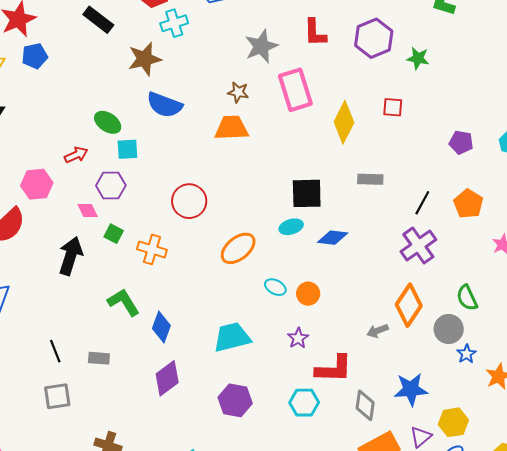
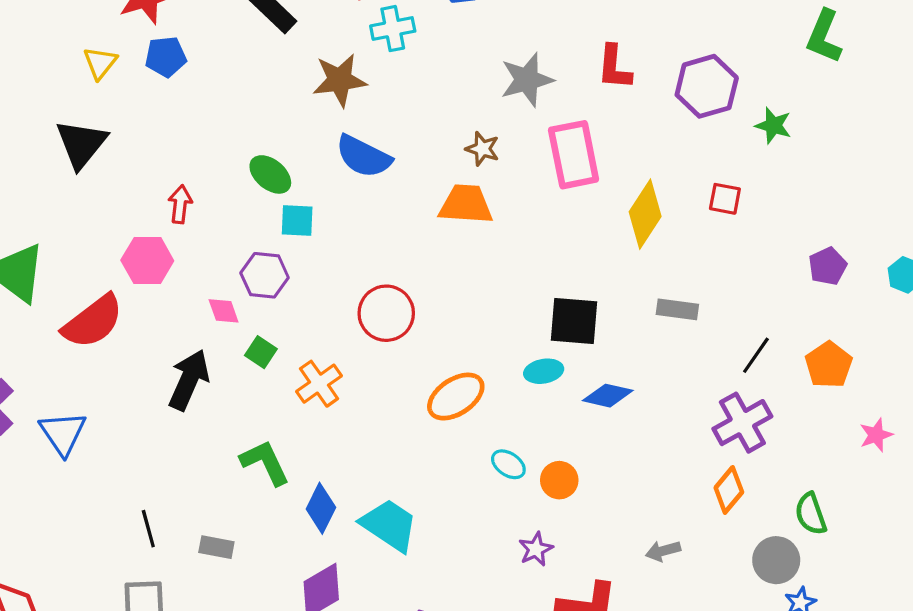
purple pentagon: (461, 142) -> (828, 266), turned 30
red arrow: (76, 155) -> (180, 204), moved, turned -65
orange cross: (152, 249) -> (319, 384), turned 32
orange diamond: (409, 305) -> (729, 490), moved, size x0.7
cyan trapezoid: (232, 337) -> (389, 525), moved, turned 42

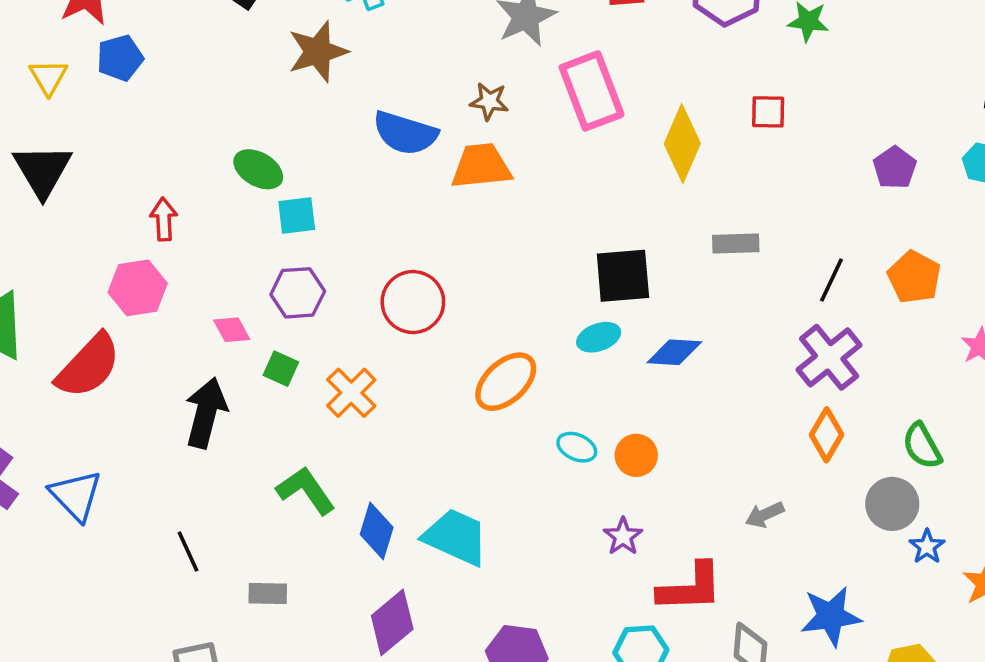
blue semicircle: (363, 156) -> (405, 133), moved
purple hexagon: (265, 275) -> (298, 293), moved
black line: (148, 529) -> (188, 551), moved

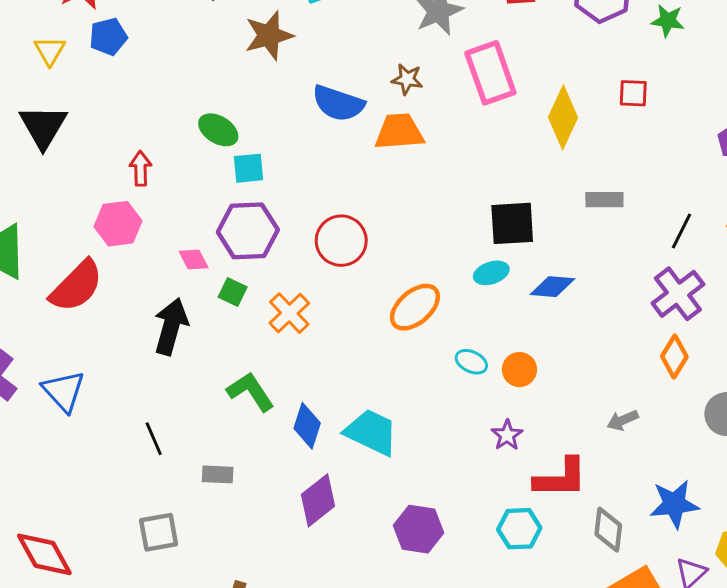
purple hexagon: (298, 293) -> (248, 231), size x1.4

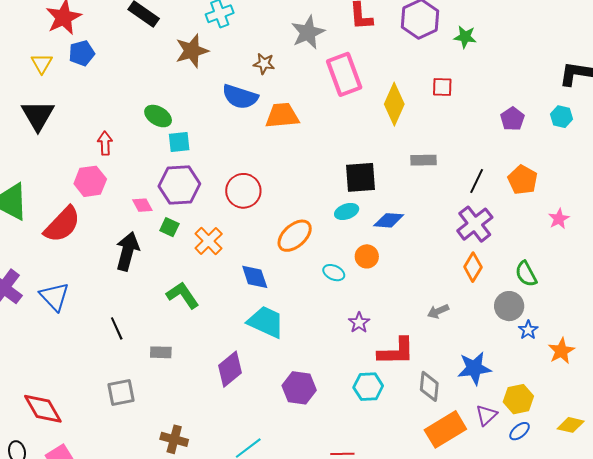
brown star: (407, 79) -> (264, 64), moved
orange circle: (519, 370) -> (367, 256), moved
blue diamond: (307, 426) -> (255, 277), moved, turned -36

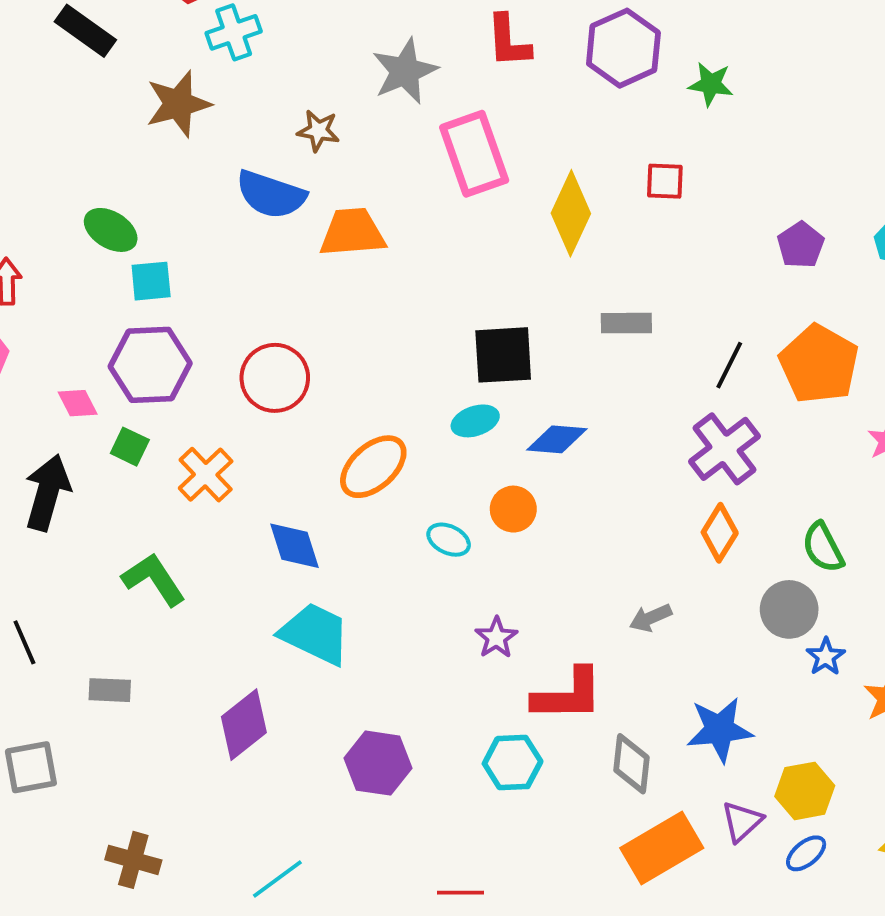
orange pentagon: (523, 180) -> (819, 364), size x1.4

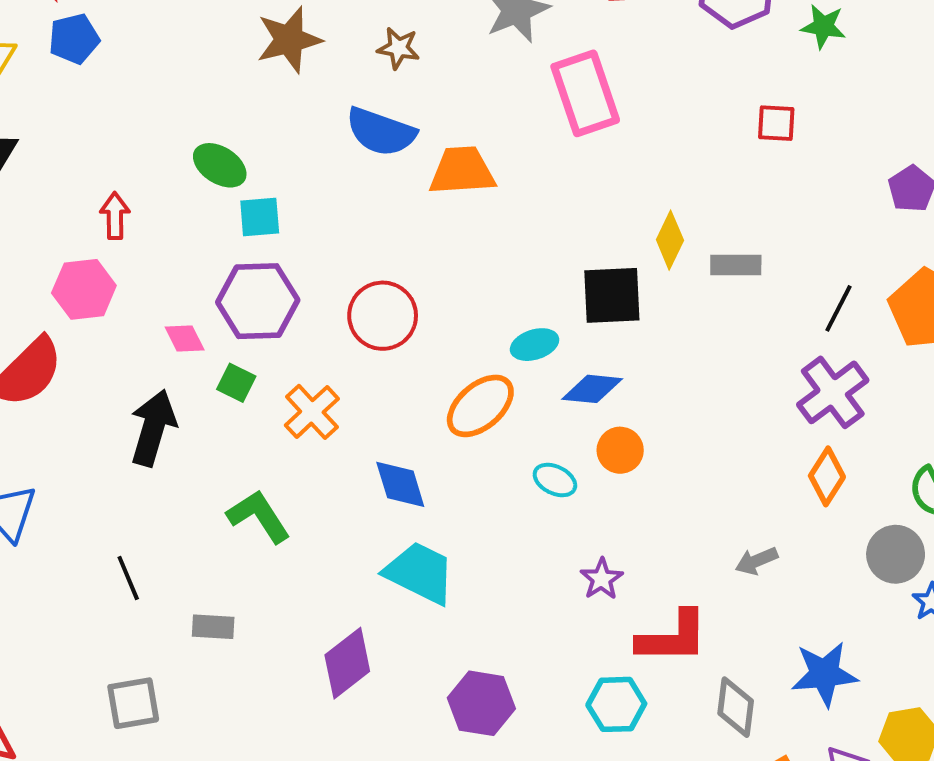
brown star: (318, 131) -> (398, 48), moved
yellow diamond: (571, 213) -> (670, 240), moved, size x0.7
cyan ellipse: (475, 421) -> (535, 345), moved
blue diamond: (557, 439) -> (592, 389), moved

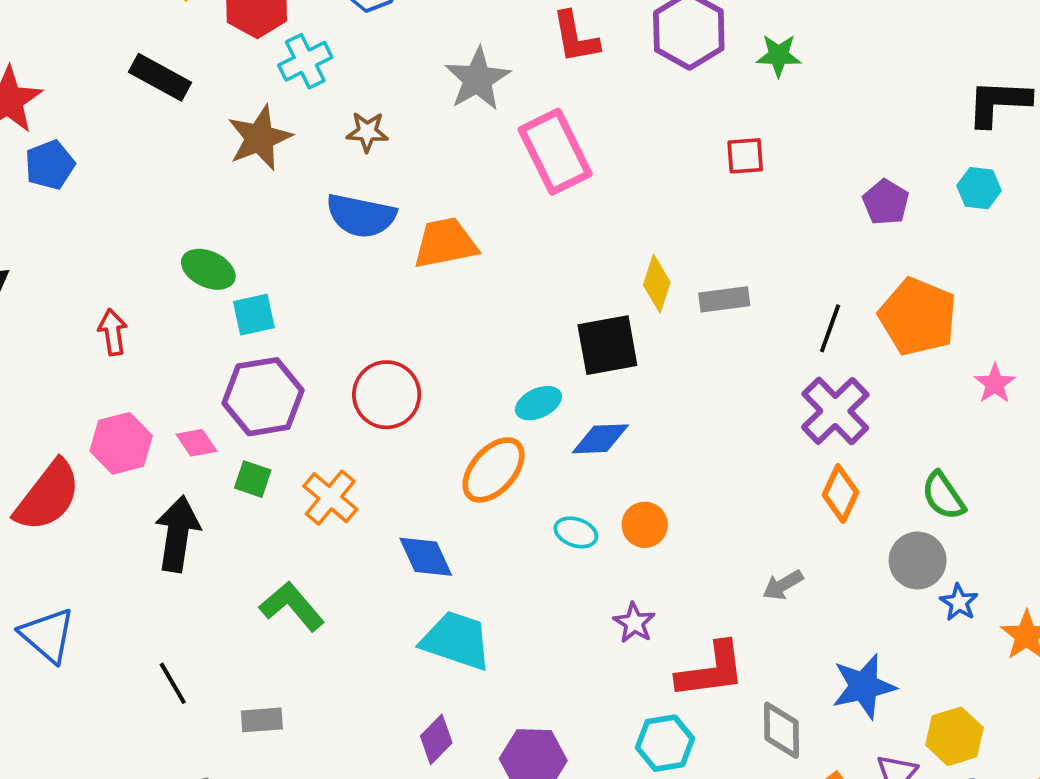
pink hexagon: (84, 289) -> (121, 443), moved
orange circle: (620, 450) -> (645, 525), moved
purple diamond: (347, 663) -> (436, 739), moved, size x0.7

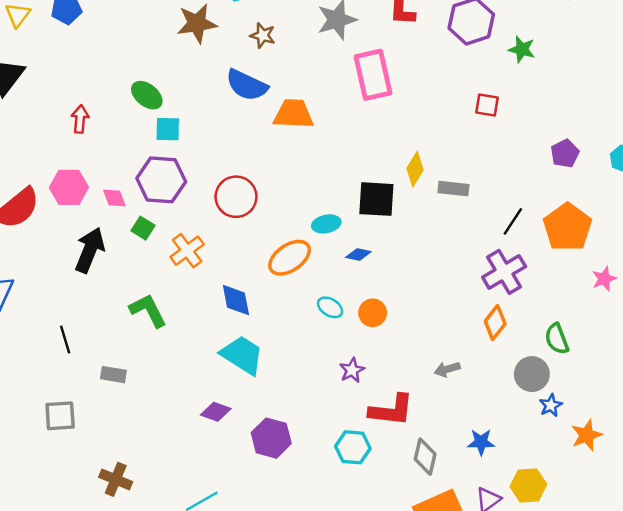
blue diamond: (600, 439) -> (358, 254), size x0.7
blue star: (864, 686) -> (481, 442), size x0.7
purple diamond: (436, 739) -> (216, 412), turned 52

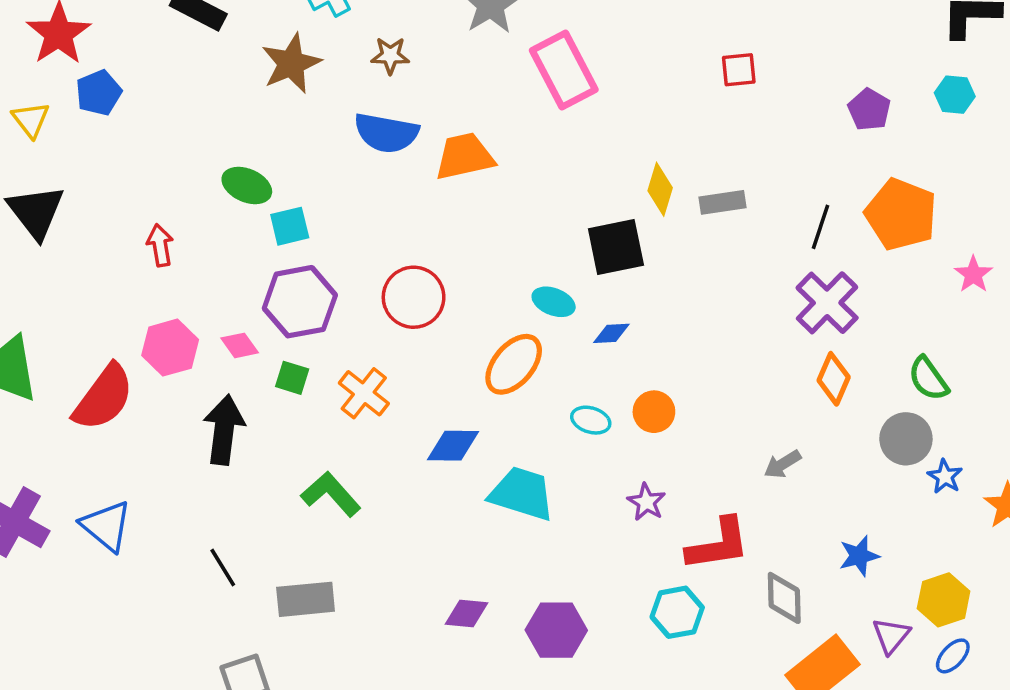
cyan ellipse: (326, 224) -> (554, 302), turned 48
blue diamond: (236, 300) -> (453, 446), turned -63
cyan trapezoid: (242, 355) -> (522, 494), moved
gray rectangle: (113, 375) -> (306, 599), size x1.5

